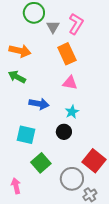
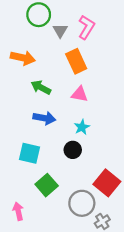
green arrow: (17, 77) -> (41, 87), moved

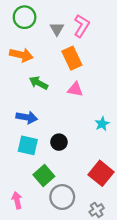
green circle: (39, 15) -> (25, 17), moved
blue arrow: (44, 118) -> (27, 117), moved
cyan star: (82, 127) -> (102, 124), moved
black circle: (73, 150) -> (59, 142), moved
gray circle: (82, 203) -> (62, 197), moved

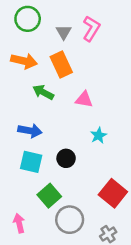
orange rectangle: (72, 58) -> (61, 65), moved
cyan star: (102, 124) -> (98, 135), moved

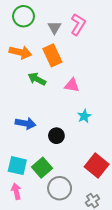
blue arrow: (30, 131) -> (26, 123), moved
cyan square: (31, 162) -> (17, 166), moved

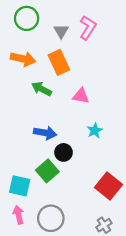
blue arrow: (26, 123) -> (45, 133), moved
green square: (42, 168) -> (47, 171), moved
gray circle: (60, 188) -> (51, 218), moved

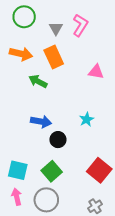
pink triangle: (81, 96) -> (96, 72), moved
green square: (47, 171) -> (52, 171), moved

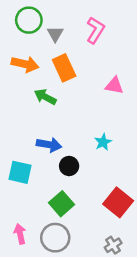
gray triangle: (56, 28) -> (55, 34), moved
cyan square: (18, 170) -> (20, 172), moved

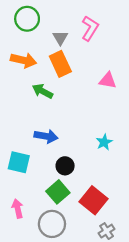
gray triangle: (55, 34) -> (60, 38), moved
cyan star: (103, 142) -> (104, 142), moved
black circle: (69, 166) -> (65, 166), moved
red square: (118, 202) -> (93, 200), moved
pink arrow: (20, 234) -> (18, 209), moved

